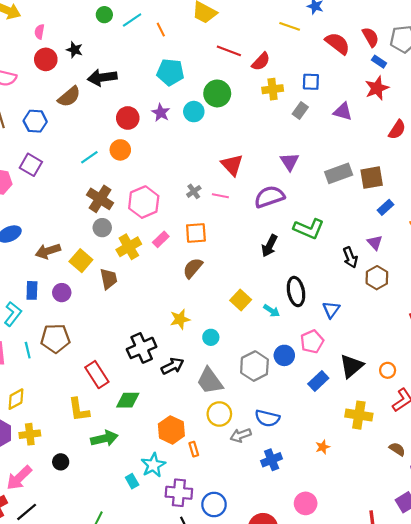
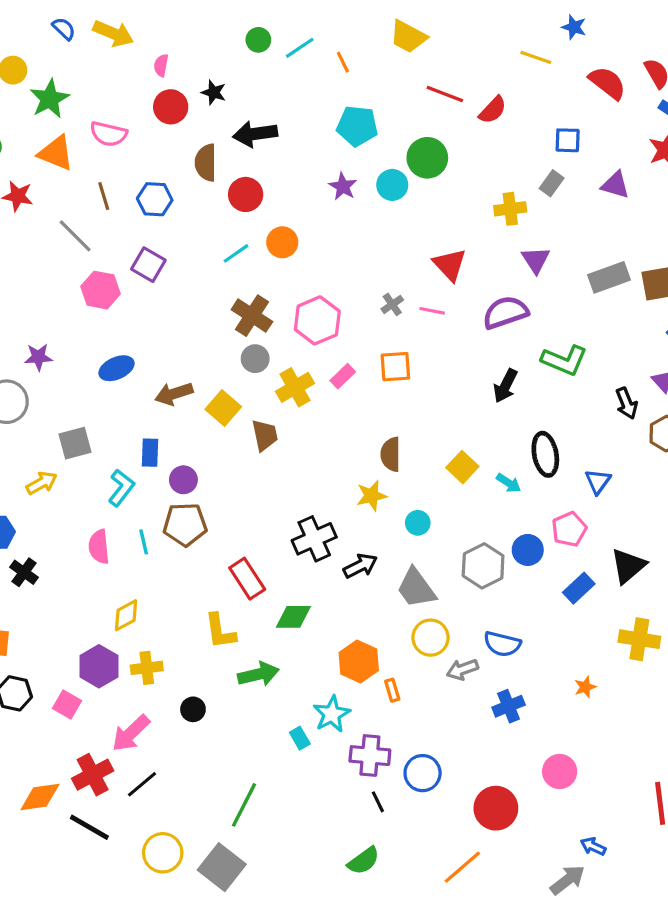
yellow cross: (273, 89) -> (510, 209), moved
brown semicircle: (69, 97) -> (206, 163), turned 130
red circle: (128, 118) -> (246, 194), moved
brown semicircle: (193, 268) -> (391, 454), moved, turned -40
purple circle: (62, 293) -> (183, 480), moved

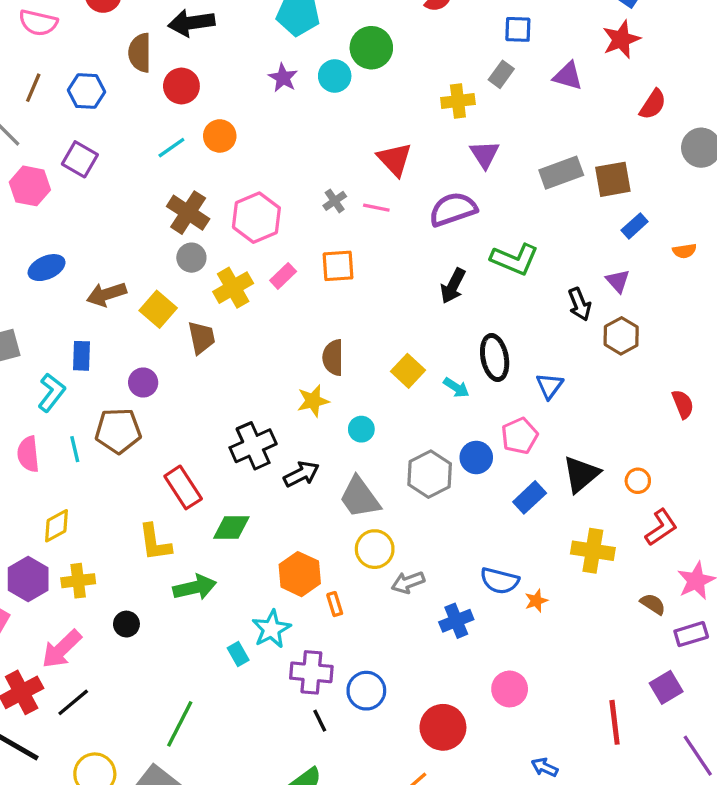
brown line: (104, 196) -> (33, 88), turned 40
purple circle: (183, 480) -> (143, 383), moved
blue semicircle: (502, 644) -> (500, 581), moved

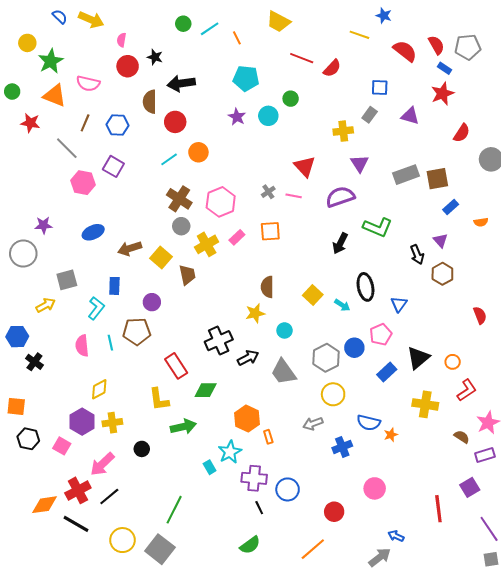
green circle: (371, 48) -> (291, 99), size x0.6
yellow circle: (375, 549) -> (333, 394), moved
red circle: (443, 727) -> (334, 512), size x0.7

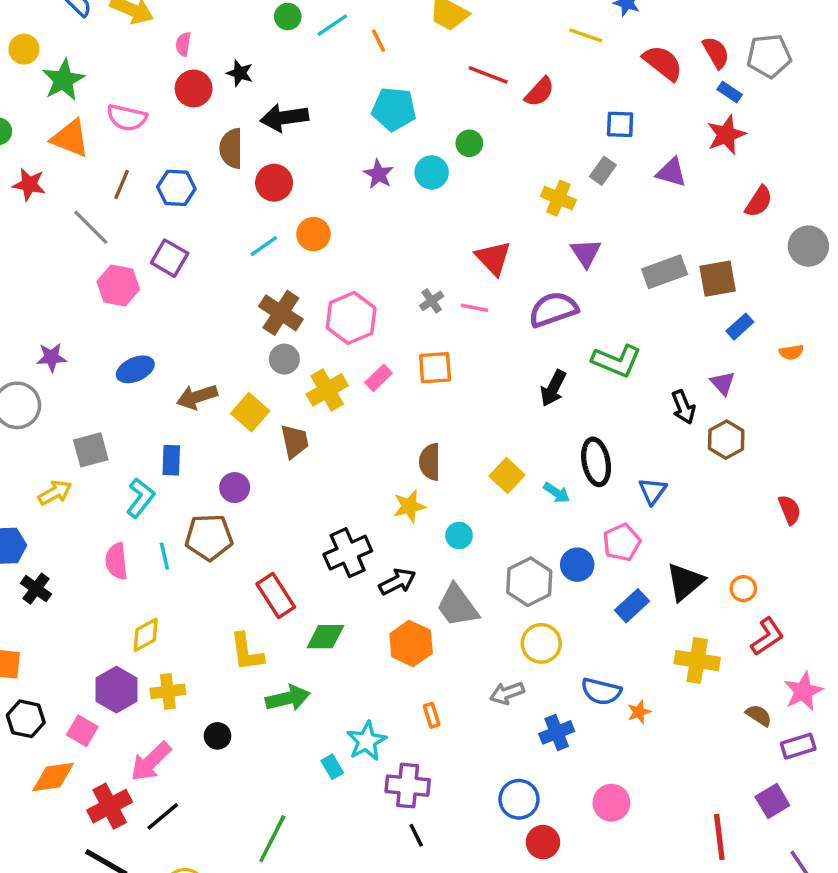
yellow cross: (343, 131) -> (558, 198), turned 30
orange hexagon: (247, 419) -> (411, 643), moved
blue circle: (288, 489) -> (519, 799), moved
orange diamond: (45, 505) -> (53, 777), moved

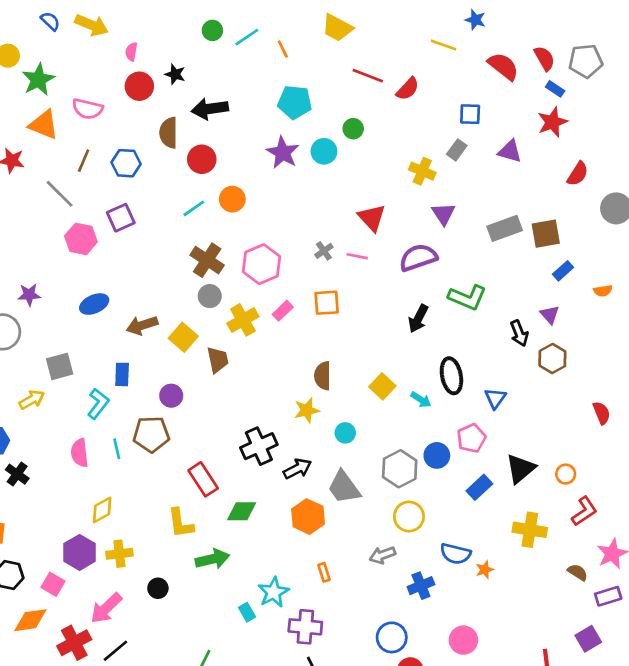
purple star: (379, 174) -> (283, 153), size x1.4
purple square: (170, 258) -> (121, 218), turned 36

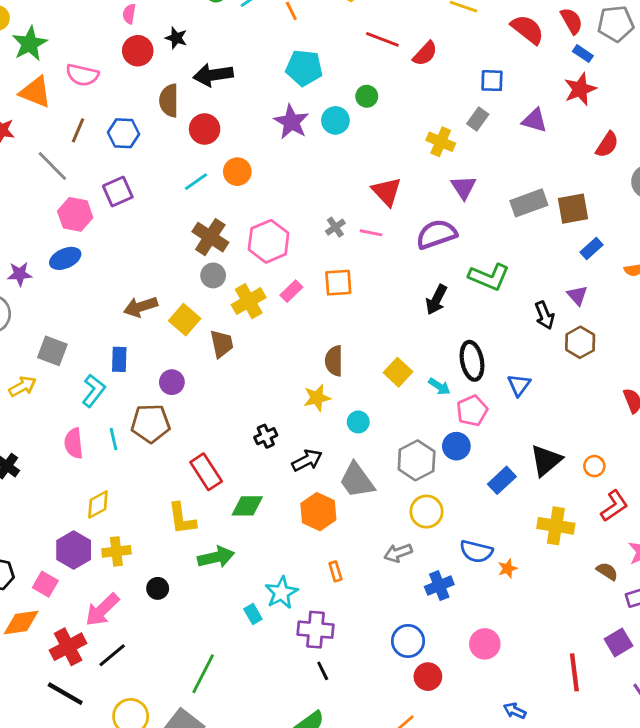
blue ellipse: (94, 304) -> (65, 258), moved
gray square: (60, 366) -> (52, 351), turned 36
pink pentagon: (471, 438) -> (472, 411), moved
black cross: (259, 446) -> (266, 436), size x0.6

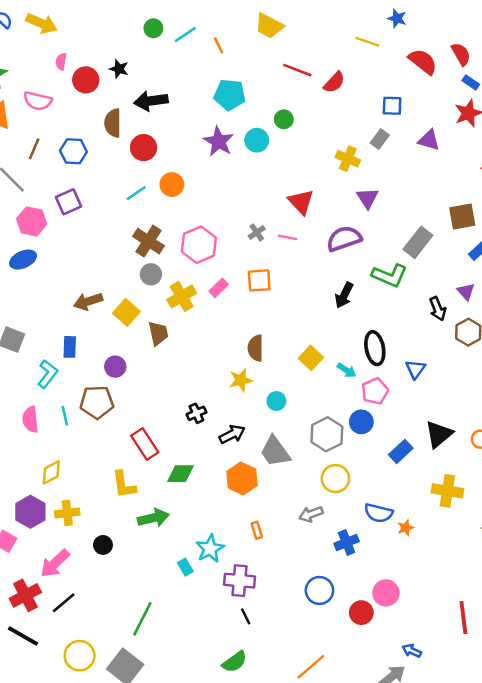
pink semicircle: (129, 14) -> (61, 61), moved
gray rectangle: (529, 203) -> (418, 242), moved, turned -32
red circle: (428, 677) -> (361, 613), moved

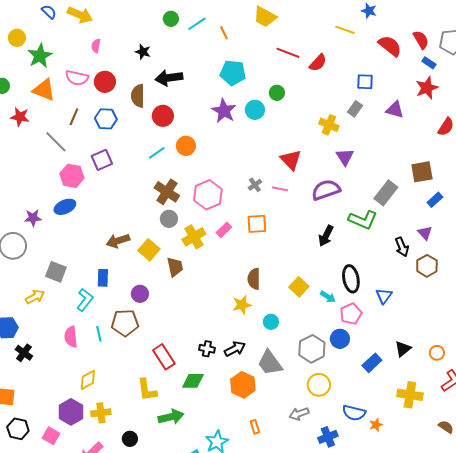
red circle: (86, 80) -> (105, 82), moved
black cross: (196, 413) -> (207, 349), moved, turned 35
black triangle: (439, 434) -> (403, 349), size x0.7

